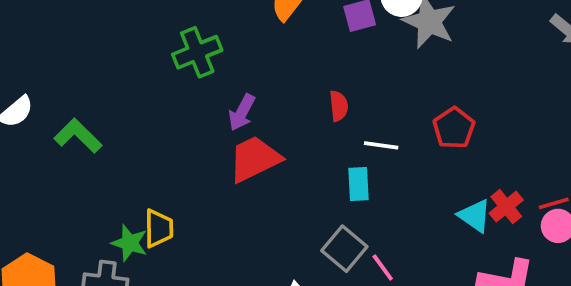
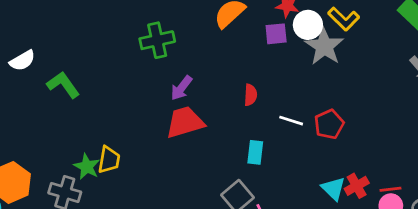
white line: (381, 145) -> (291, 121), moved

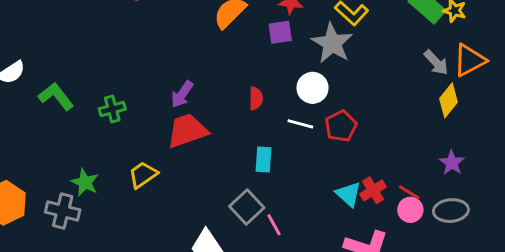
white circle: (308, 25) -> (313, 88), moved
green cross: (157, 40) -> (112, 109), moved, size x0.7
yellow trapezoid: (109, 160) -> (143, 175), moved, turned -132
red line: (390, 189) -> (409, 192), turned 40

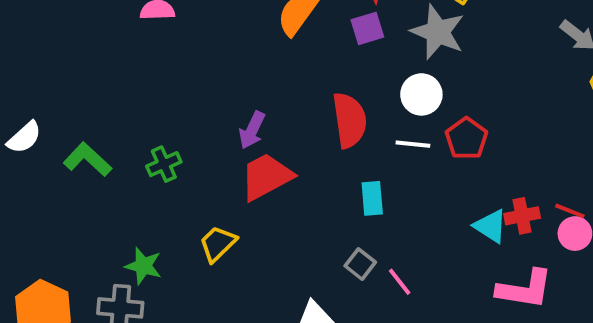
red semicircle: (256, 98) -> (349, 120), size x1.8
red cross: (373, 190) -> (522, 216), turned 30
gray square: (247, 207) -> (360, 264), size x0.7

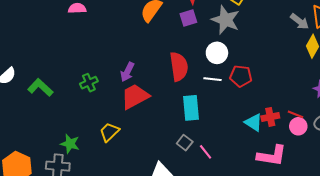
red pentagon: (466, 138) -> (241, 76), turned -30
green cross: (164, 164) -> (89, 83), moved
cyan rectangle: (372, 198) -> (191, 108), size x1.4

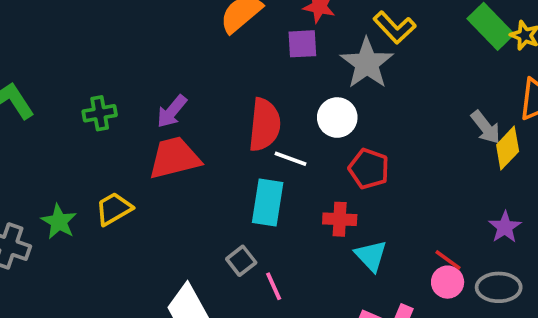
gray arrow: (300, 21) -> (486, 127), moved
white line: (213, 79) -> (291, 159), moved
red cross: (270, 117) -> (340, 219), moved
green star: (70, 144) -> (59, 222), moved

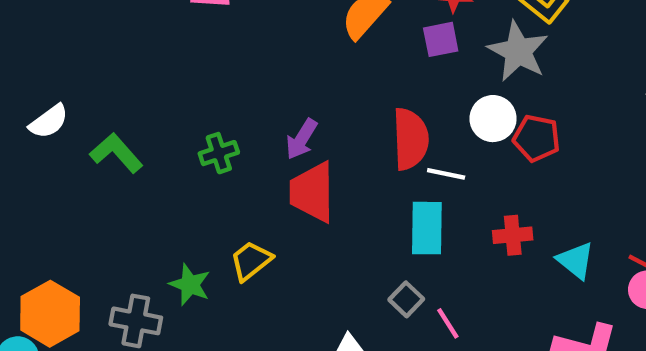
red trapezoid: (174, 158) -> (312, 192), turned -68
red pentagon: (369, 169) -> (537, 138), moved
cyan triangle: (371, 256) -> (576, 261), moved

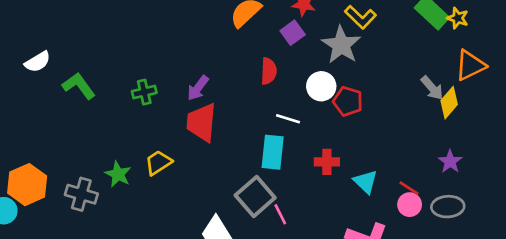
purple square: (441, 39) -> (293, 33), turned -30
red semicircle: (411, 139) -> (269, 71), moved, size x0.7
gray square: (406, 299) -> (255, 196), size x1.8

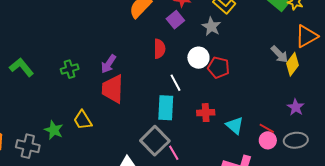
gray star: (341, 45) -> (211, 27), size x0.7
white line: (288, 119) -> (176, 83), turned 48
yellow trapezoid: (158, 163) -> (83, 120), turned -85

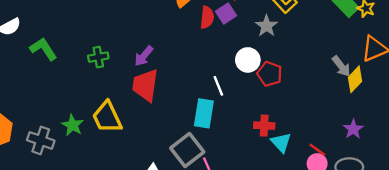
red semicircle: (159, 49) -> (207, 17), moved
red cross: (206, 113) -> (264, 126), moved
yellow trapezoid: (83, 120) -> (107, 117), size x1.4

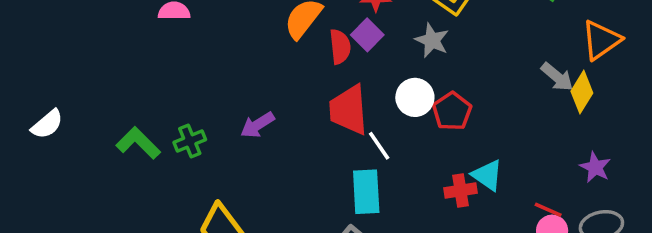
green L-shape: (43, 49) -> (138, 143), moved
purple arrow: (144, 56) -> (257, 125), turned 30
red pentagon: (270, 74) -> (452, 111), turned 30
red trapezoid: (145, 85) -> (349, 110), moved
cyan triangle: (281, 142) -> (487, 175), moved

